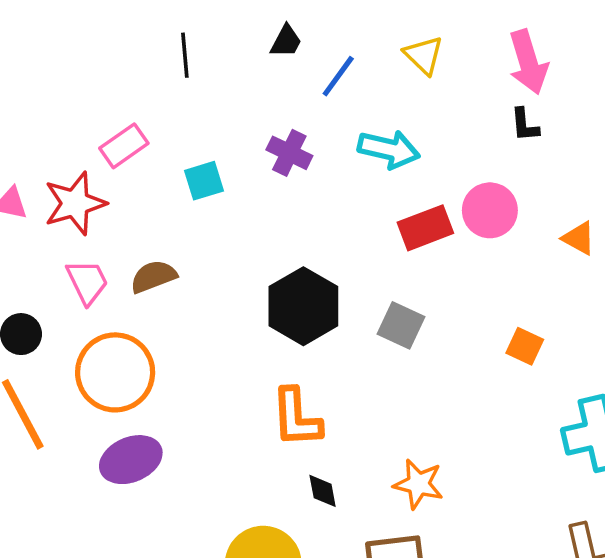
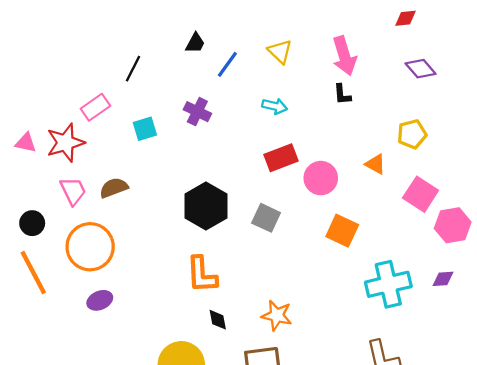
black line: (185, 55) -> (133, 69), moved, turned 32
cyan arrow: (389, 149) -> (275, 106), moved, size x0.7
pink circle: (490, 210) -> (321, 178), moved
orange square: (525, 346) -> (342, 231), size x1.4
purple ellipse: (131, 460) -> (100, 300), size x0.7

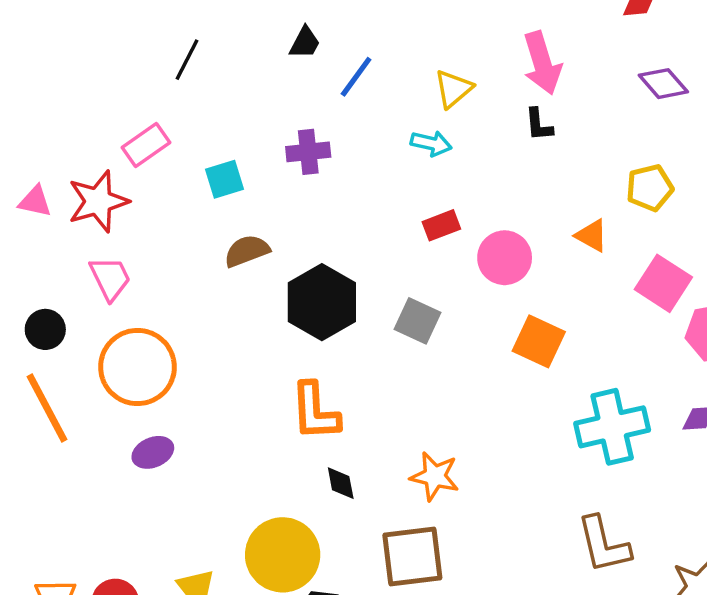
yellow triangle: (280, 51) -> (453, 89), moved, turned 36
black line: (133, 69) -> (187, 60), moved
purple cross: (197, 112) -> (308, 152), turned -32
red rectangle: (281, 158) -> (441, 225), size x0.7
brown semicircle: (114, 188) -> (247, 251), moved

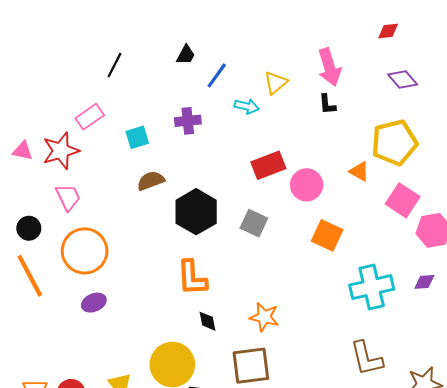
cyan arrow: (431, 143) -> (247, 106), moved
yellow pentagon: (650, 188) -> (394, 143), size x1.6
red rectangle: (441, 225) -> (268, 165), size x1.5

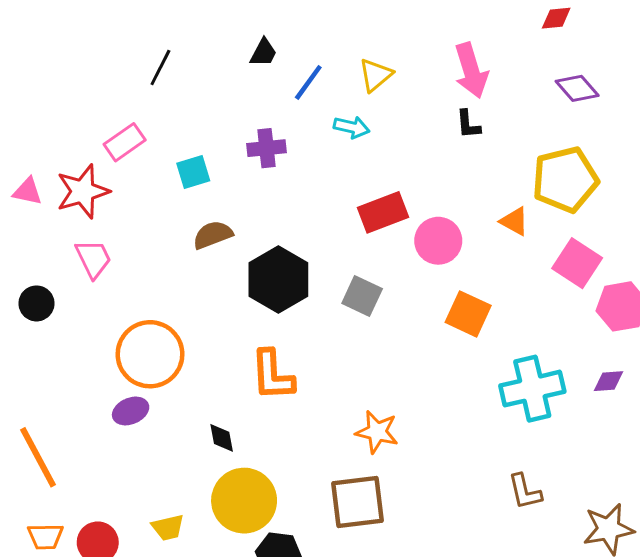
yellow triangle: (276, 83) -> (376, 75), moved
orange circle: (85, 251) -> (150, 354), moved
orange line: (30, 276) -> (38, 457), moved
black diamond: (207, 321) -> (222, 438), moved
brown L-shape: (366, 358) -> (525, 492), size x0.7

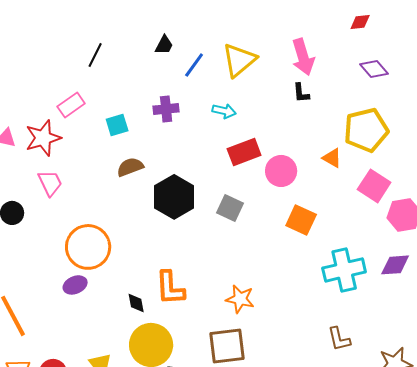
yellow triangle: (376, 75) -> (239, 60), size x1.5
cyan arrow: (352, 127) -> (224, 111), moved
orange L-shape: (272, 375) -> (170, 288), moved
purple diamond: (608, 381) -> (395, 265), size x1.4

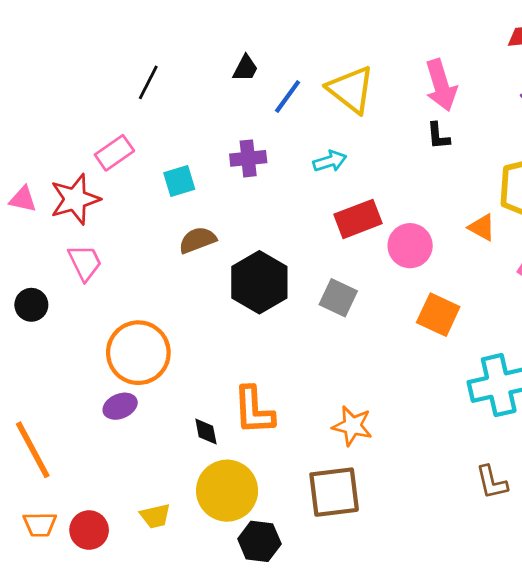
yellow triangle: (239, 60) -> (351, 89), turned -42
cyan arrow: (224, 111) -> (330, 161), turned -30

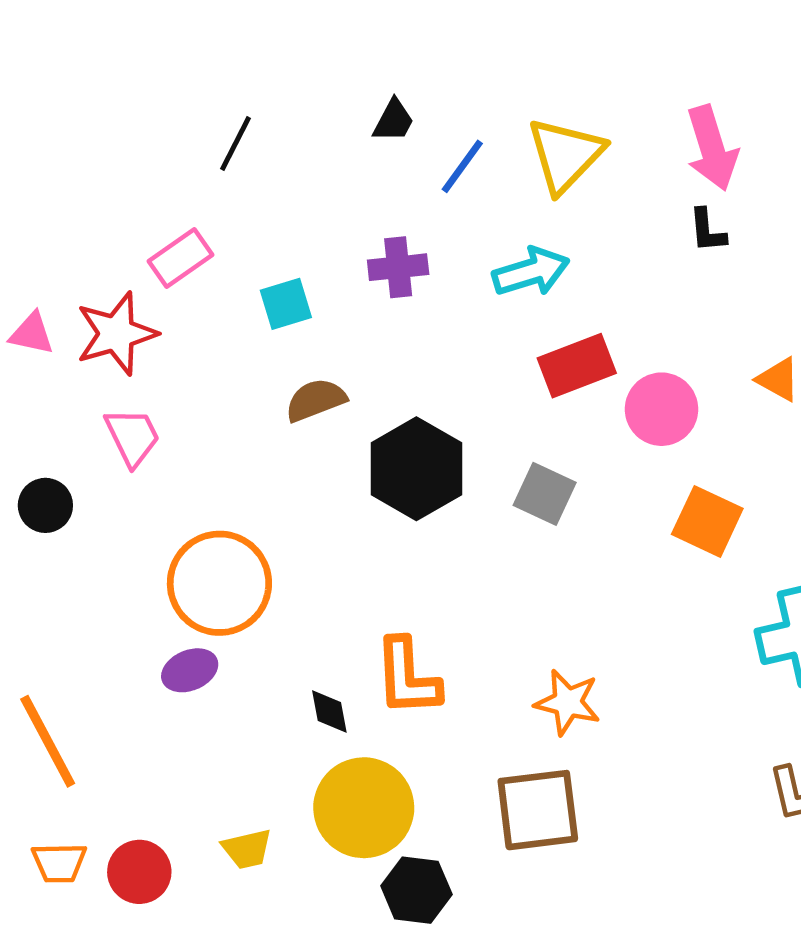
yellow triangle: (351, 89) -> (565, 155), turned 36
cyan arrow: (330, 161) -> (531, 272), size x1.4

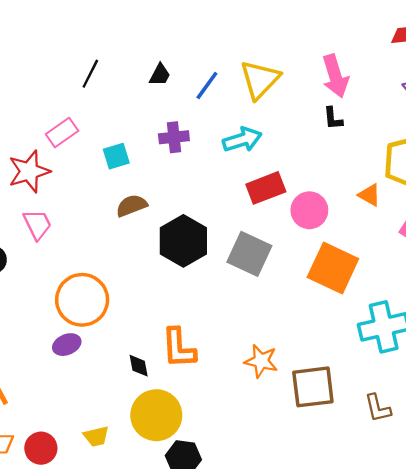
black trapezoid: (394, 121) -> (160, 75), moved
gray square: (545, 494) -> (249, 254), size x1.4
orange square: (707, 521) -> (333, 268), size x1.4
brown square: (538, 810) -> (313, 387), moved

